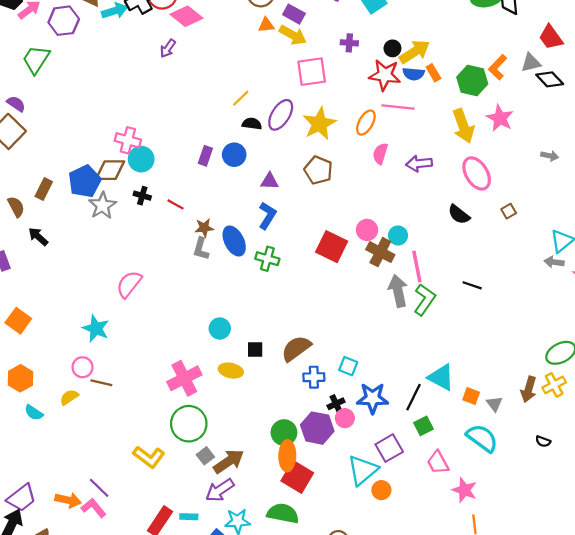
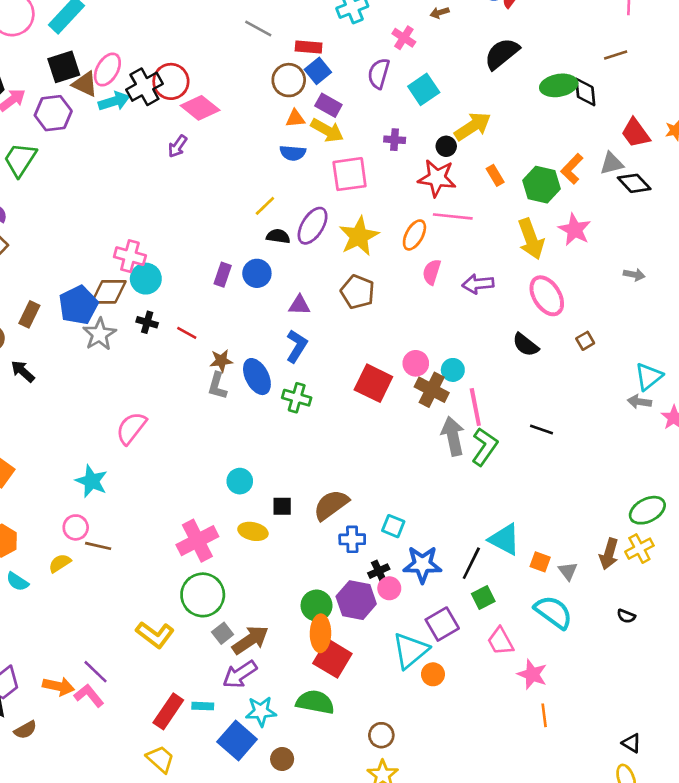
yellow arrow: (415, 52) -> (473, 126), moved
blue semicircle: (414, 74) -> (293, 153), moved

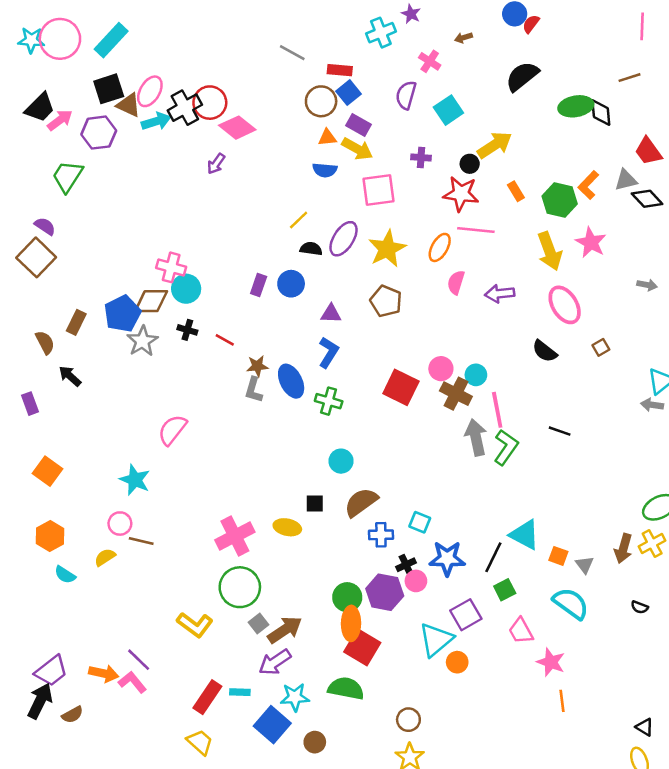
cyan circle: (240, 481) -> (341, 461), moved

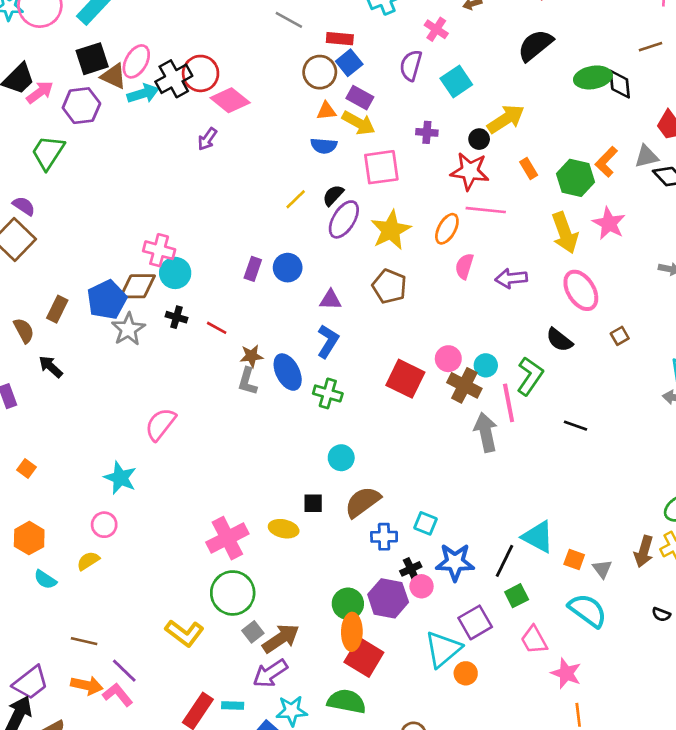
black semicircle: (311, 249) -> (333, 195), moved, turned -55
green L-shape: (506, 447) -> (530, 376), moved
orange square: (47, 471) -> (27, 468), size x0.6
brown line: (141, 541) -> (84, 641), moved

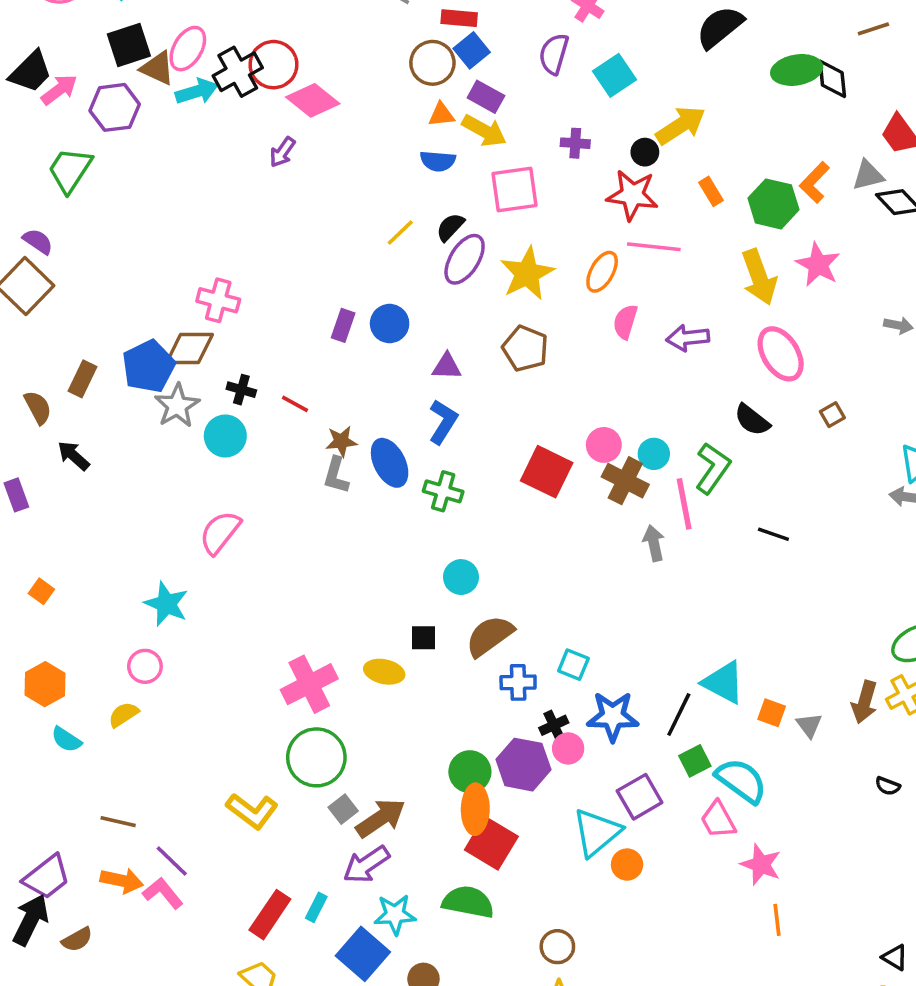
cyan circle: (175, 273) -> (225, 436), moved
gray arrow: (486, 432) -> (654, 543), size x0.7
cyan semicircle: (588, 610) -> (741, 781), moved
cyan rectangle: (233, 705) -> (316, 907), turned -65

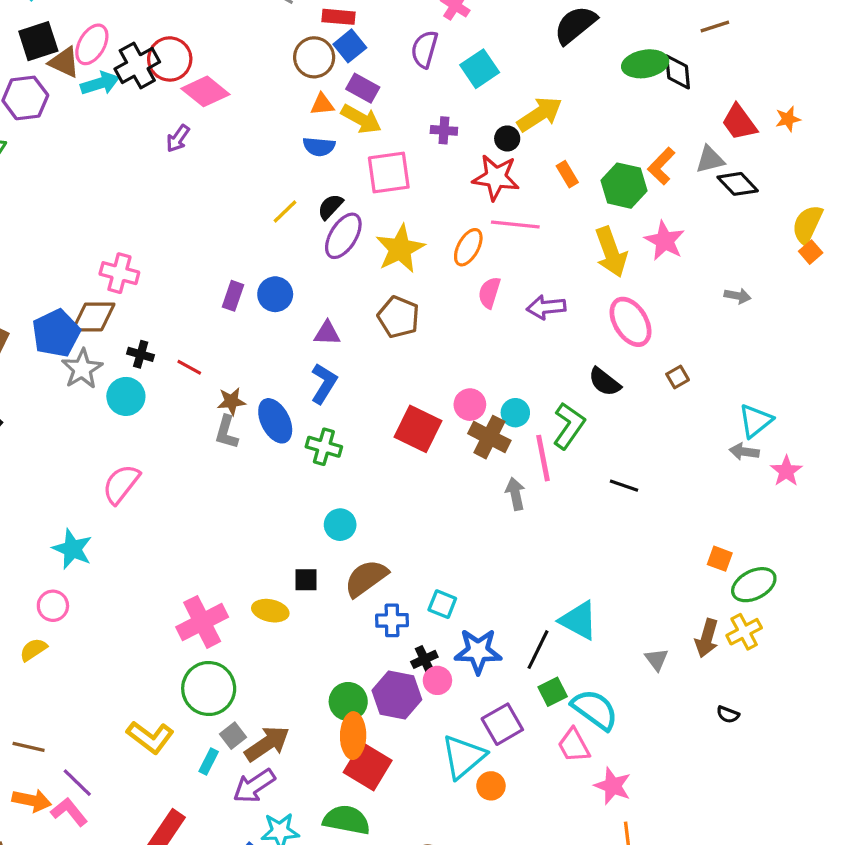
orange square: (772, 713) -> (720, 559), moved
cyan rectangle: (316, 907) -> (209, 762), moved

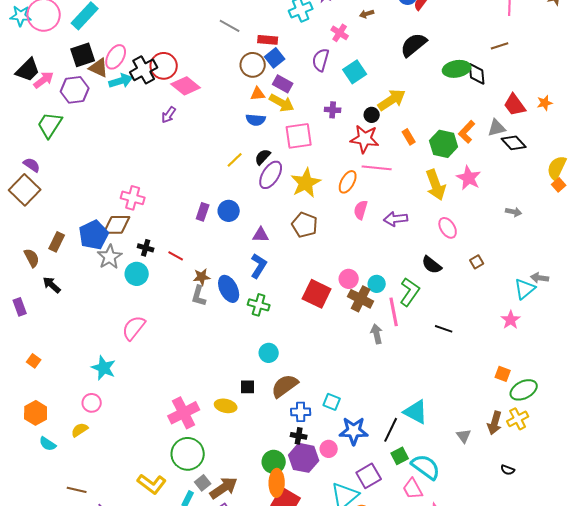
pink ellipse: (631, 322) -> (448, 228), size x0.7
gray arrow: (744, 452) -> (540, 278), moved
pink star: (786, 471) -> (511, 320), moved
black cross: (424, 659) -> (299, 436), moved, turned 35

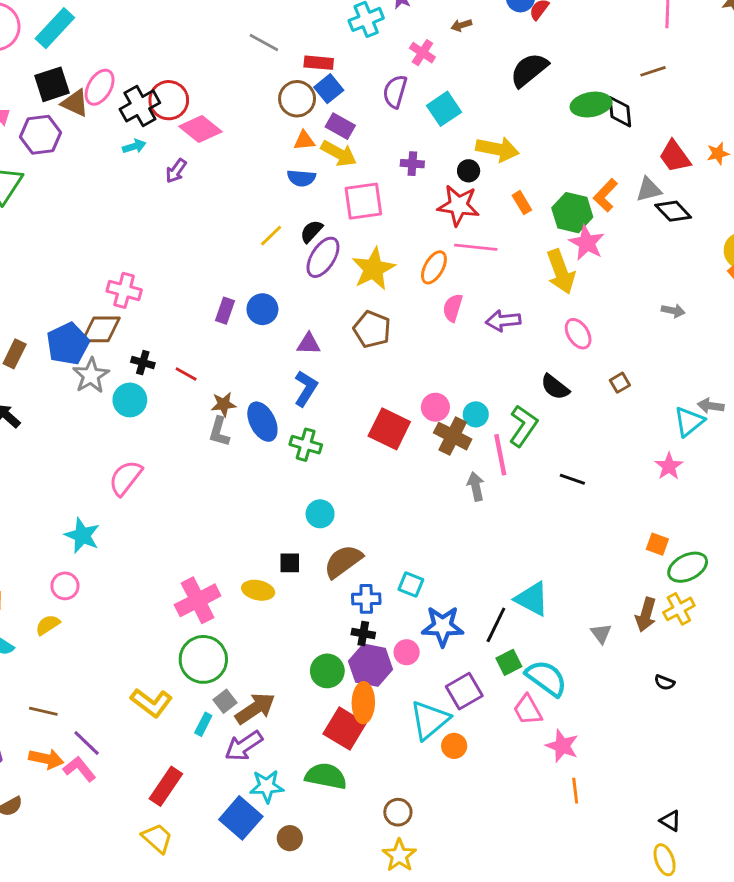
cyan arrow: (121, 81) -> (134, 146), moved, size x0.7
yellow arrow: (392, 100) -> (497, 149), turned 44
pink star: (469, 178) -> (587, 243), moved
orange ellipse: (277, 483) -> (363, 703), moved

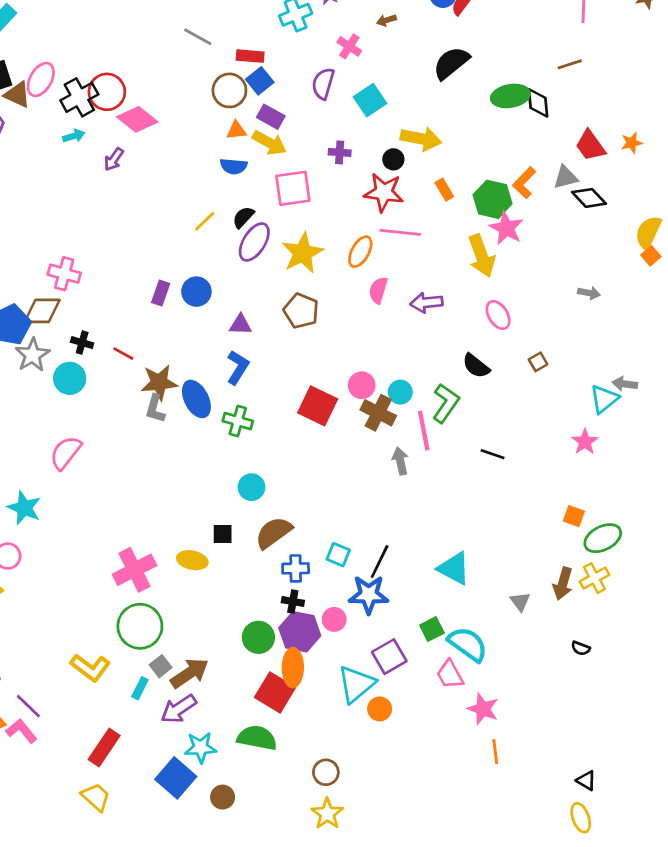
brown star: (224, 404) -> (159, 382), size x1.5
black line: (496, 625) -> (380, 562), moved

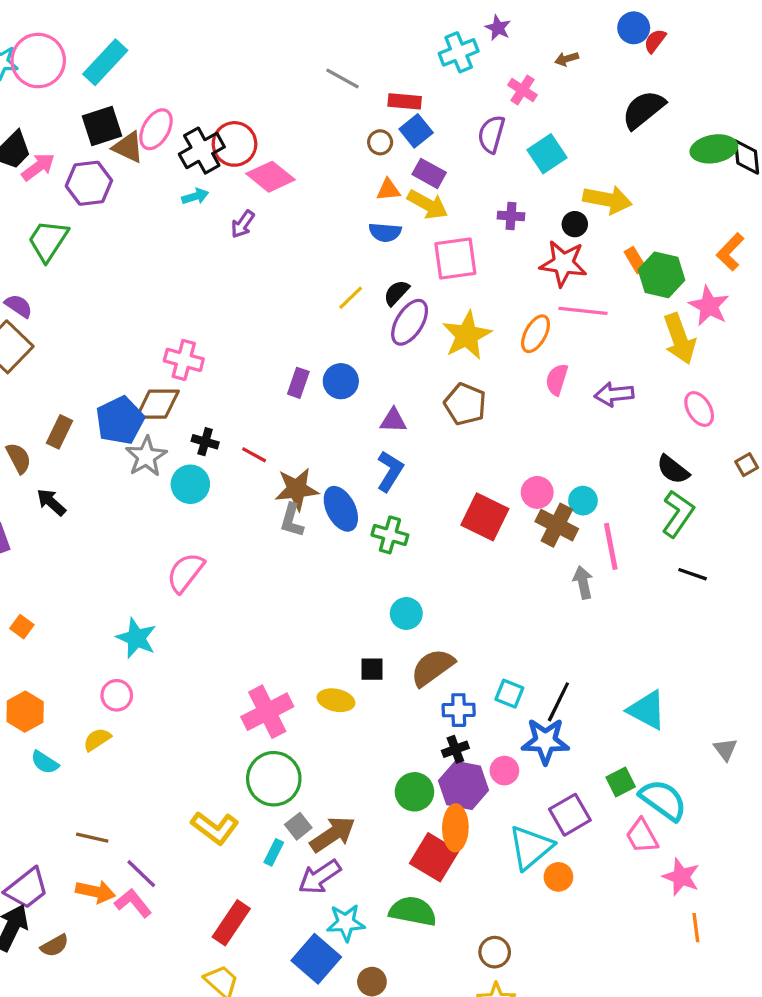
brown circle: (229, 90) -> (380, 142), size x0.6
green hexagon: (493, 199) -> (662, 275), moved
green L-shape: (446, 403) -> (678, 514), moved
black cross: (293, 601) -> (455, 749), turned -30

